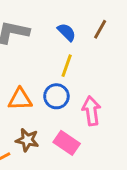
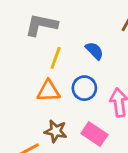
blue semicircle: (67, 32) -> (94, 51), moved
yellow line: (67, 66) -> (56, 58), moved

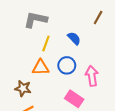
brown star: (56, 131) -> (23, 88), moved

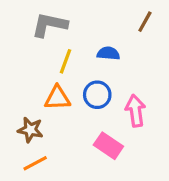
blue semicircle: (74, 38) -> (108, 53), turned -40

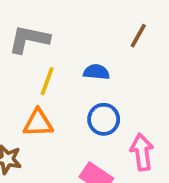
blue circle: (97, 95) -> (104, 119), moved
pink arrow: (135, 111) -> (142, 152), moved

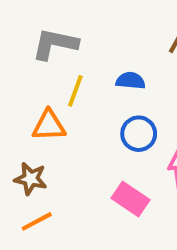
orange triangle: (38, 123) -> (49, 126), moved

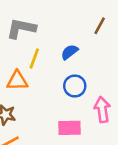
blue semicircle: (130, 81) -> (70, 52), turned -42
pink rectangle: (130, 199) -> (70, 128), turned -35

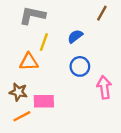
pink rectangle: (70, 128) -> (44, 101), moved

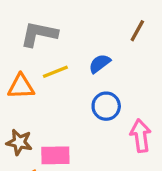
yellow line: (44, 42) -> (55, 72), turned 48
orange triangle: (29, 62) -> (21, 86), moved

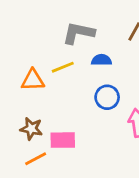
gray L-shape: (39, 34) -> (79, 33), moved
blue semicircle: (100, 64) -> (101, 60), turned 36

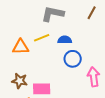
blue semicircle: (101, 60) -> (65, 40), moved

